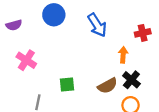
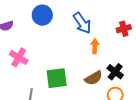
orange arrow: (123, 55) -> (95, 46), moved
green square: (67, 85) -> (57, 78), size x1.5

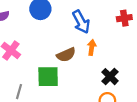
red cross: (124, 29) -> (124, 18), moved
brown semicircle: (94, 78) -> (66, 55), moved

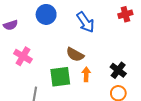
orange arrow: (92, 47) -> (86, 74), moved
brown semicircle: (66, 55) -> (75, 55), turned 60

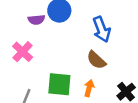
purple semicircle: (11, 25) -> (36, 20), moved
brown semicircle: (75, 55) -> (96, 60), moved

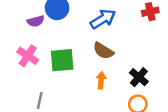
blue arrow: (102, 29) -> (103, 19), turned -90
green square: (59, 84) -> (62, 60), moved

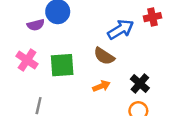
blue arrow: (103, 19) -> (121, 29), moved
orange arrow: (101, 80) -> (101, 86), turned 63

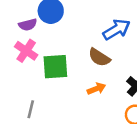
pink cross: (27, 60) -> (26, 51), moved

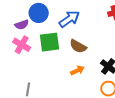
blue arrow: (116, 29) -> (69, 19), moved
green square: (55, 67) -> (50, 42), moved

